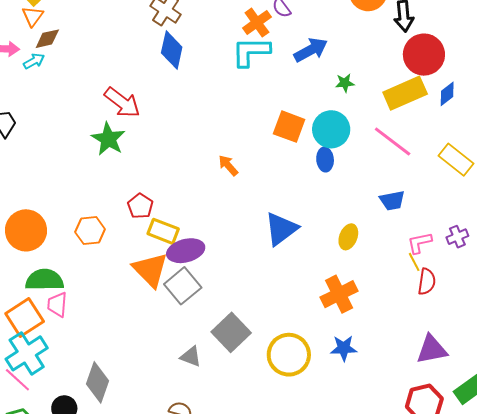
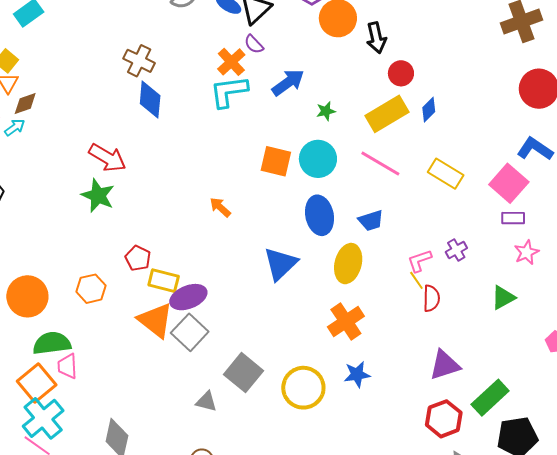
red circle: (424, 55) -> (401, 73), size x0.6
blue ellipse: (325, 160) -> (320, 215), moved, size x1.6
blue trapezoid: (392, 201) -> (371, 221), moved
yellow ellipse: (348, 237) -> (348, 264), size x1.5

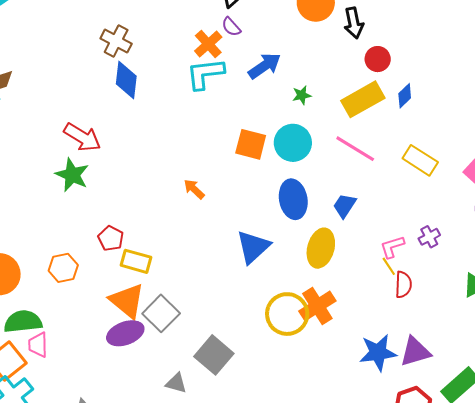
blue trapezoid: (371, 221) -> (345, 206), turned 140
purple ellipse: (188, 297) -> (125, 333), moved
blue star: (357, 374) -> (378, 352), moved, size x1.4
yellow circle: (303, 388) -> (287, 314), moved

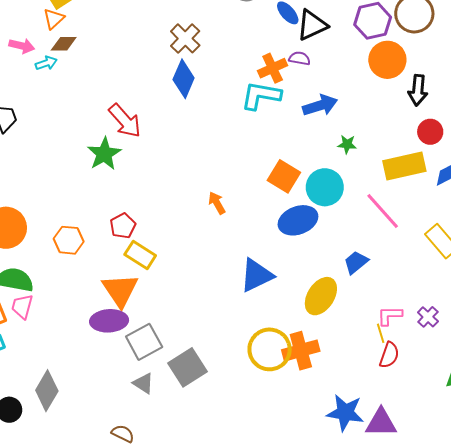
purple semicircle: (231, 27) -> (299, 58), turned 125
blue ellipse: (293, 199) -> (298, 220), moved, turned 63
purple cross: (429, 237) -> (428, 317), turned -35
gray square: (161, 313) -> (144, 342), moved

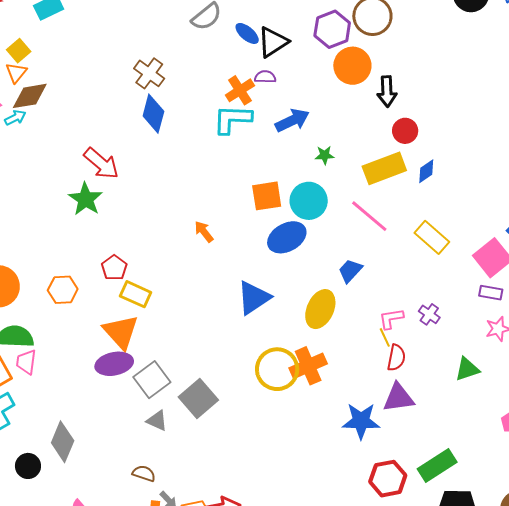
brown diamond: (64, 44) -> (30, 96), size x1.4
orange square: (284, 176) -> (267, 196), turned -32
purple triangle: (381, 423) -> (399, 398), moved

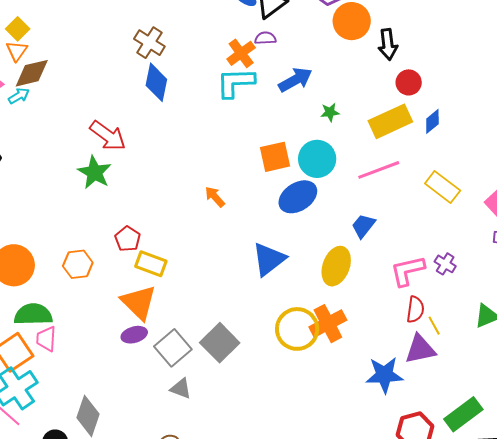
pink line: (369, 216) -> (379, 170), turned -57
pink L-shape: (391, 319) -> (407, 271), size x1.4
yellow line: (385, 337) -> (434, 326), moved
purple ellipse: (114, 364) -> (134, 335), size x0.7
gray square: (198, 399) -> (220, 343), moved

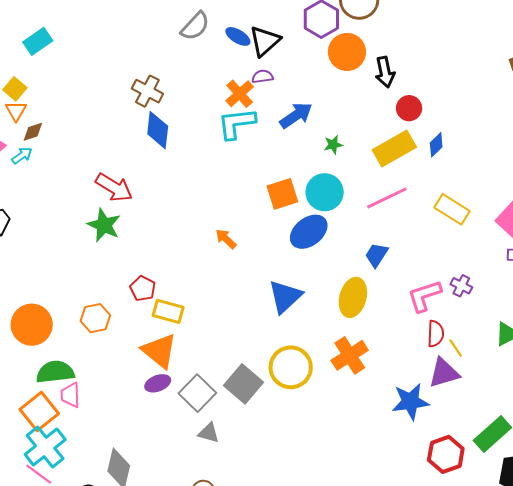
brown diamond: (32, 73) -> (33, 132), size x0.6
yellow circle: (297, 329) -> (291, 367), moved

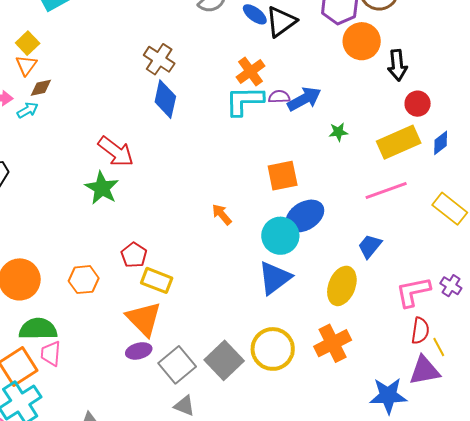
purple semicircle: (262, 77) -> (279, 97), moved
cyan circle: (325, 192) -> (280, 236), moved

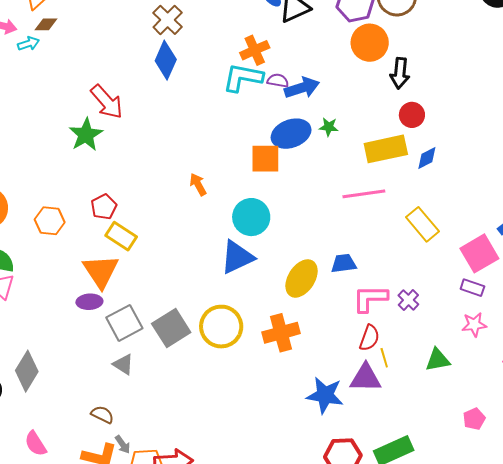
blue ellipse: (305, 216) -> (291, 134), moved
blue trapezoid: (370, 246) -> (344, 263), moved, turned 32

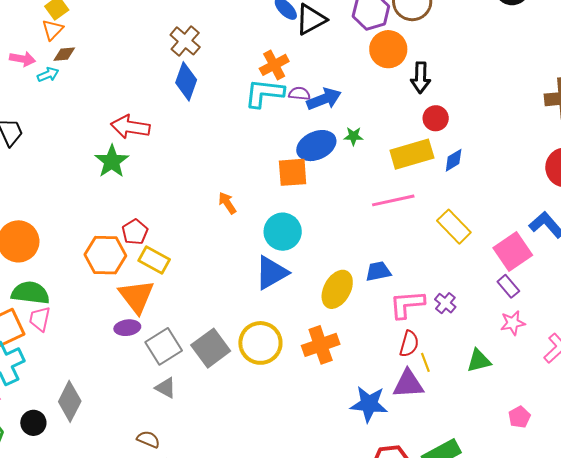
red arrow: (107, 102) -> (130, 127), turned 144
orange hexagon: (50, 221) -> (105, 255), moved, size x1.4
purple rectangle: (472, 288) -> (508, 286), turned 35

